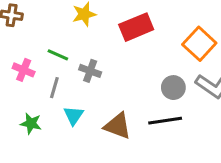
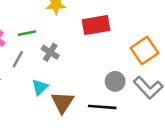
green line: (58, 55) -> (27, 33), turned -48
cyan triangle: (74, 115) -> (40, 87), moved
brown triangle: (118, 126) -> (62, 102), turned 30

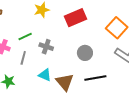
gray circle: (115, 81) -> (85, 53), moved
cyan triangle: (40, 87) -> (45, 75), turned -40

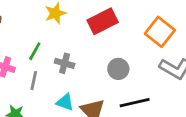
green line: (25, 37) -> (35, 51), turned -32

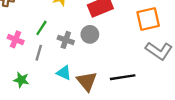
orange square: (160, 32) -> (148, 19), turned 35
gray circle: (118, 69) -> (90, 34), moved

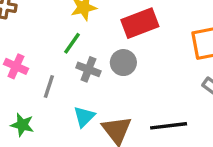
green line: (41, 28) -> (72, 43), moved
cyan triangle: (64, 73) -> (84, 117), turned 49

